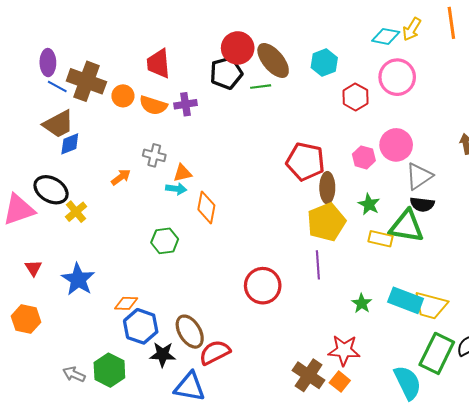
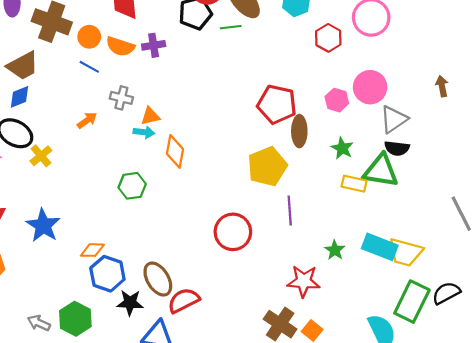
blue line: (57, 87) -> (89, 67), moved
blue diamond: (70, 144) -> (20, 97), moved
yellow pentagon: (326, 222) -> (267, 166), moved
red star: (344, 350) -> (304, 281), moved

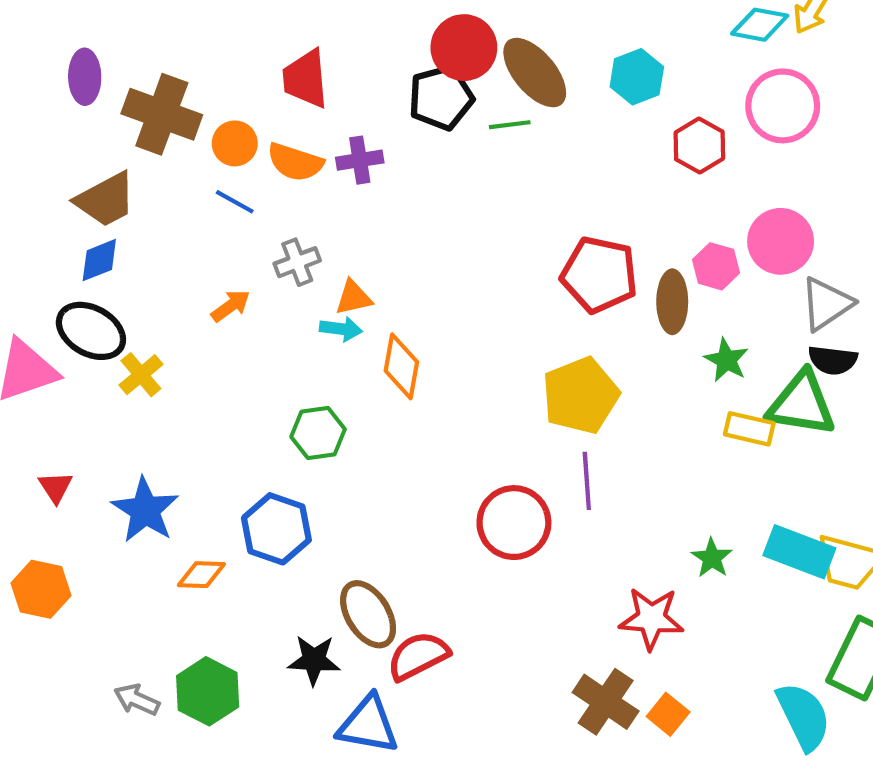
gray cross: (121, 98) -> (297, 262), turned -35
brown ellipse: (299, 131) -> (672, 302), moved
purple line: (290, 210) -> (587, 481), moved
orange diamond: (92, 250) -> (201, 575), moved
blue hexagon: (107, 274) -> (276, 529), moved

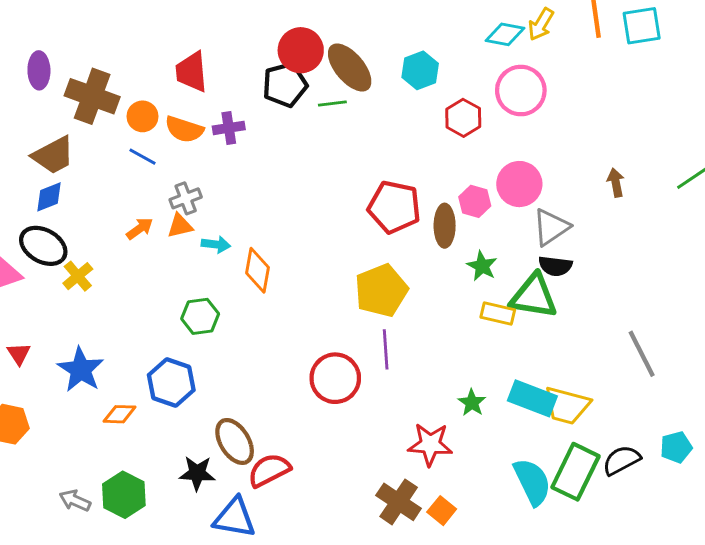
orange triangle: (353, 298) -> (180, 226), moved
cyan semicircle: (803, 716) -> (532, 482), moved

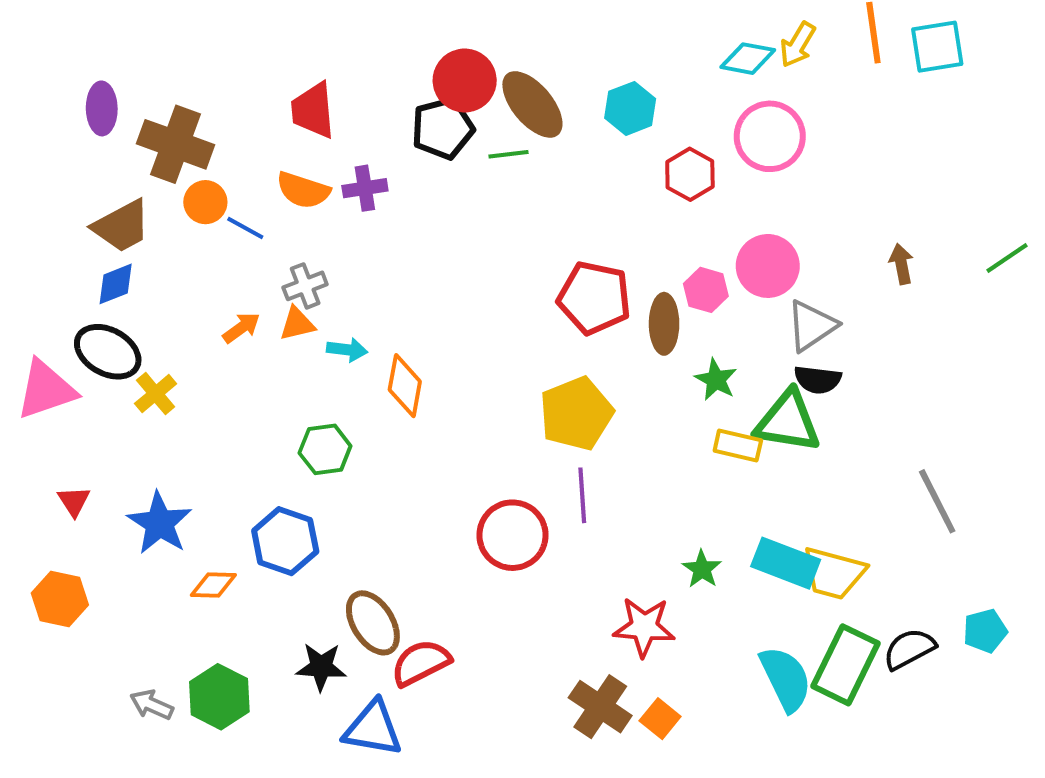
orange circle: (143, 116) -> (205, 202), moved

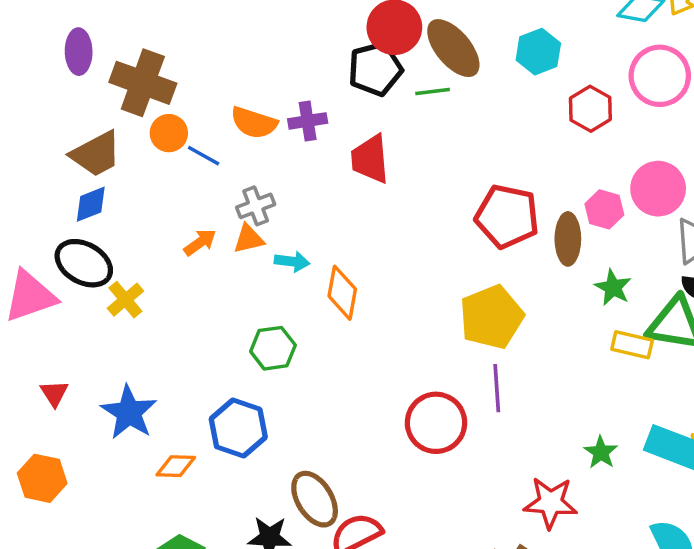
red trapezoid: (313, 110) -> (370, 159), moved

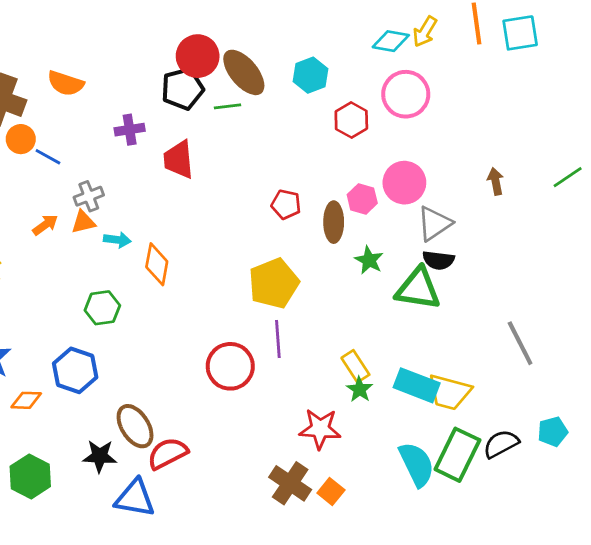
orange semicircle: (254, 123) -> (66, 83), moved
red pentagon: (507, 216) -> (286, 204), size x0.6
yellow rectangle: (632, 345) -> (355, 366), moved, turned 44

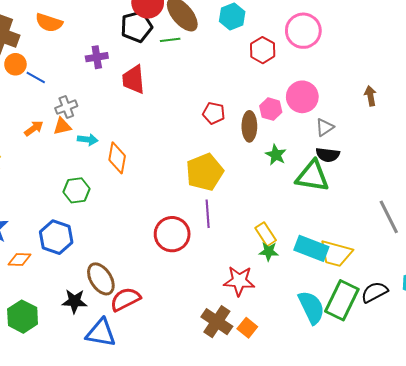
gray triangle: (434, 223) -> (325, 127), size x0.7
green star: (359, 389) -> (269, 251), turned -30

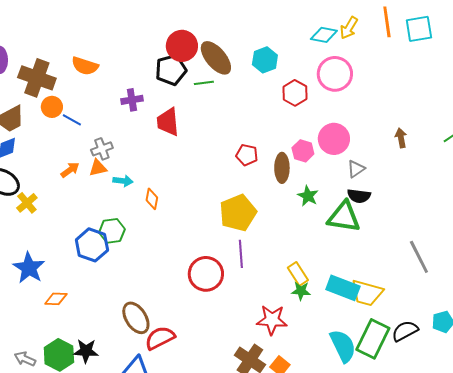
orange diamond: (117, 158) -> (152, 199), size x0.7
blue hexagon: (56, 237) -> (92, 245), moved
black star: (74, 301) -> (86, 351), moved

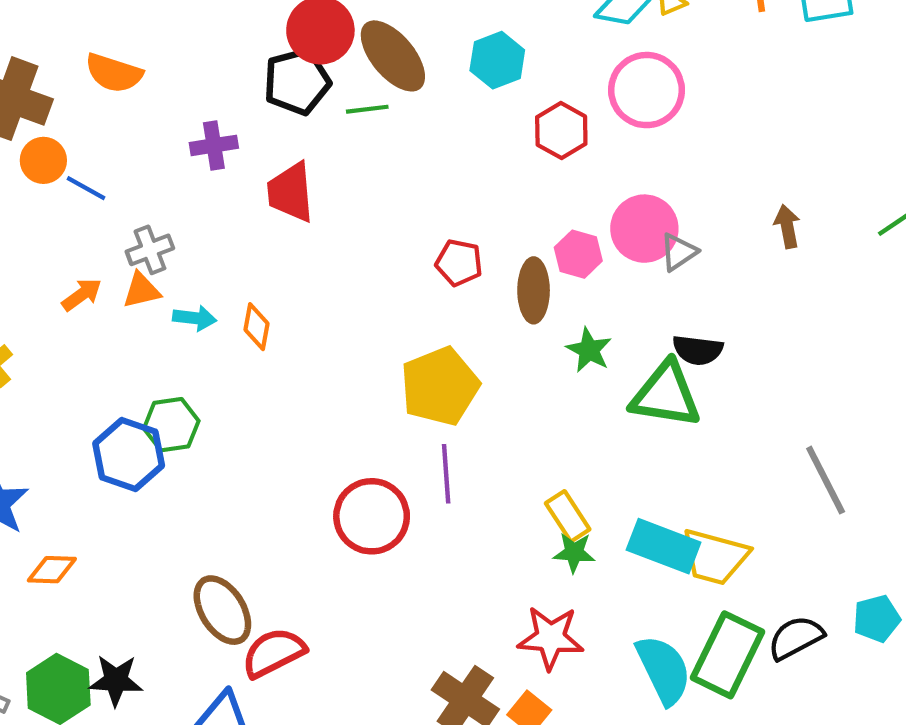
gray triangle: (356, 169) -> (678, 252), moved
orange diamond: (152, 199) -> (257, 327), moved
red star: (272, 320) -> (551, 638), moved

